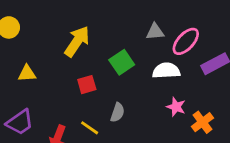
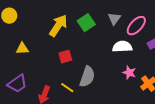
gray triangle: (155, 32) -> (114, 19), turned -48
green square: (122, 62) -> (86, 23), moved
gray semicircle: (117, 112) -> (87, 77), size x1.5

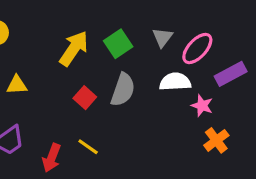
red square: (65, 57) -> (85, 98), turned -32
pink star: (129, 73) -> (202, 106), moved
gray semicircle: (87, 77) -> (123, 90), moved

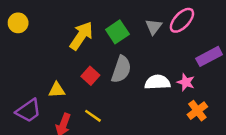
pink ellipse: (197, 48) -> (182, 20), moved
white semicircle: (175, 82) -> (157, 82), moved
yellow triangle: (17, 85) -> (57, 90), moved

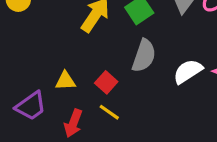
red square: (90, 76) -> (106, 82), moved
white semicircle: (157, 82) -> (188, 71), turned -30

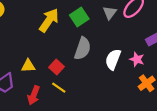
white semicircle: (188, 71) -> (113, 59), turned -36

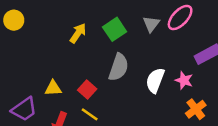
yellow arrow: (49, 20) -> (78, 33), size x0.7

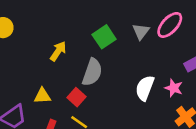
yellow arrow: (78, 33) -> (58, 51), moved
gray semicircle: (119, 67) -> (92, 72), moved

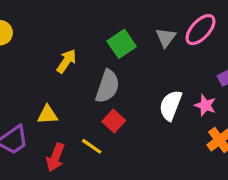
red square: (77, 97) -> (114, 121), moved

